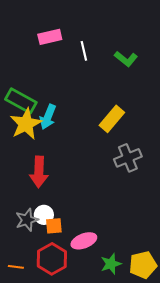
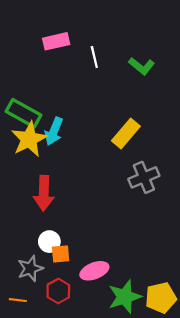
gray star: (27, 220) -> (30, 269), moved
red hexagon: (52, 259) -> (58, 291), size x0.7
green star: (111, 264) -> (125, 297), size x1.4

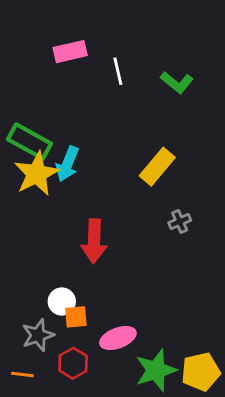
gray cross: (144, 177) -> (180, 221), size x0.6
red arrow: (44, 193) -> (94, 241), moved

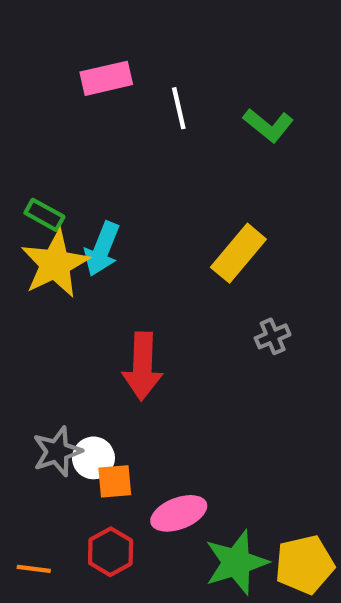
green rectangle: (29, 141) -> (44, 215), size x0.6
gray star: (38, 335) -> (57, 452), moved

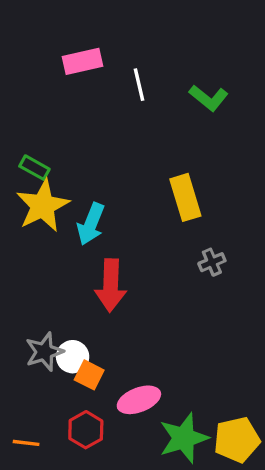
cyan arrow: (102, 249) -> (91, 224), moved
yellow rectangle: (238, 253) -> (185, 197), turned -57
orange square: (115, 481) -> (89, 375), turned 32

